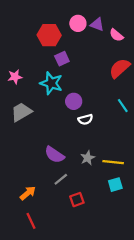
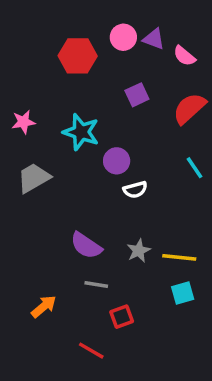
purple square: (62, 59) -> (137, 95), moved
gray line: (61, 179) -> (96, 284), turned 48
red line: (31, 221) -> (91, 351), moved, turned -35

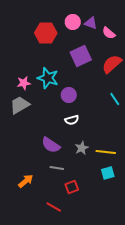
purple square: (137, 95) -> (81, 56), size x1.5
pink star: (23, 122) -> (24, 83), moved
white semicircle: (135, 190) -> (72, 120), moved

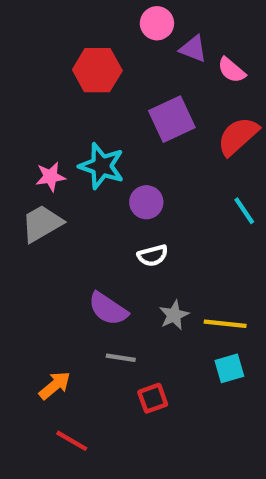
pink circle: (73, 22) -> (157, 23), moved
red line: (54, 207) -> (72, 441), moved

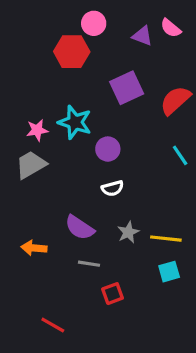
pink circle: (157, 23) -> (94, 23), moved
pink semicircle: (232, 70) -> (171, 28), moved
orange arrow: (55, 385) -> (34, 248), moved, turned -135

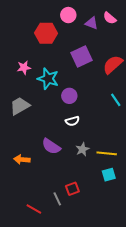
pink circle: (94, 23) -> (68, 15), moved
pink star: (37, 130) -> (24, 68), moved
gray line: (89, 264) -> (57, 199), moved, turned 56

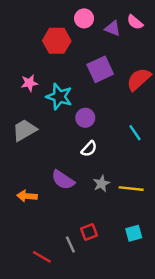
cyan line: (116, 100) -> (135, 133), moved
white semicircle: (72, 121) -> (89, 149), turned -32
cyan square: (109, 175) -> (134, 233), moved

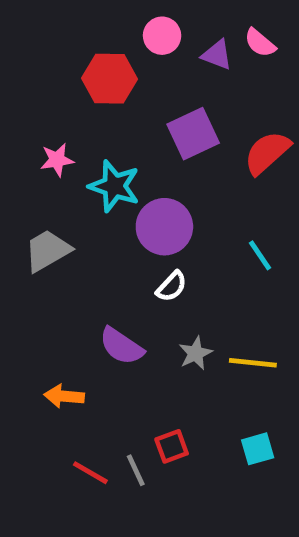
purple circle: (85, 118) -> (164, 227), size x1.5
orange arrow: (27, 196) -> (64, 396), moved
red line: (42, 257) -> (90, 473), moved

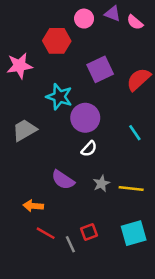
purple triangle: (217, 55) -> (113, 14), moved
pink star: (57, 160) -> (20, 66), moved, size x1.5
cyan square: (258, 449) -> (134, 233), size x1.5
red line: (90, 473) -> (46, 233), moved

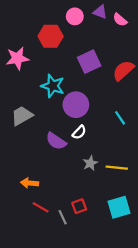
purple semicircle: (63, 180) -> (56, 141), moved

